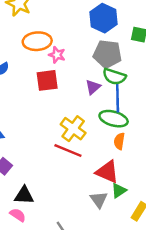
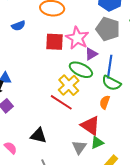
pink star: (57, 55) -> (77, 38), moved, size x1.6
green semicircle: (114, 77) -> (111, 83), moved
green ellipse: (114, 119) -> (81, 70), moved
black triangle: (24, 195) -> (38, 136), moved

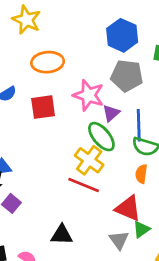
red square: (55, 42) -> (43, 107), moved
green ellipse: (81, 70) -> (101, 137), turned 35

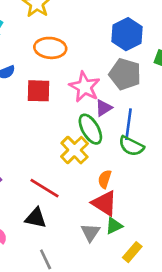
orange semicircle: (141, 174) -> (105, 179), moved
red line: (84, 185) -> (45, 188), moved

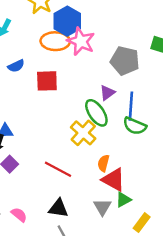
blue hexagon: (127, 34) -> (67, 21), moved
pink star: (85, 87) -> (81, 41), moved
orange semicircle: (105, 179) -> (103, 163), moved
black triangle: (36, 218) -> (58, 208), moved

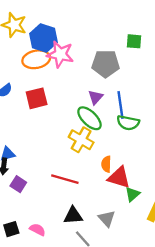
gray triangle: (102, 207) -> (107, 219), moved

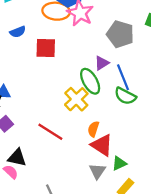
blue line: (121, 105) -> (123, 77), turned -30
green triangle: (132, 194) -> (119, 163), moved
black triangle: (73, 216) -> (17, 158), moved
gray triangle: (107, 219) -> (97, 171), moved

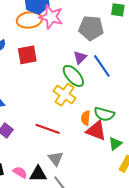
green semicircle: (125, 96) -> (104, 114), moved
black triangle: (17, 158) -> (38, 174), moved
gray triangle: (97, 171) -> (56, 159), moved

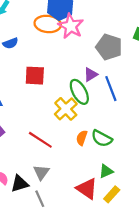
red square: (27, 55) -> (35, 76), moved
red triangle: (96, 131) -> (87, 189), moved
black triangle: (38, 174) -> (20, 184), turned -30

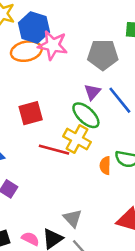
red line: (40, 140) -> (54, 150), moved

